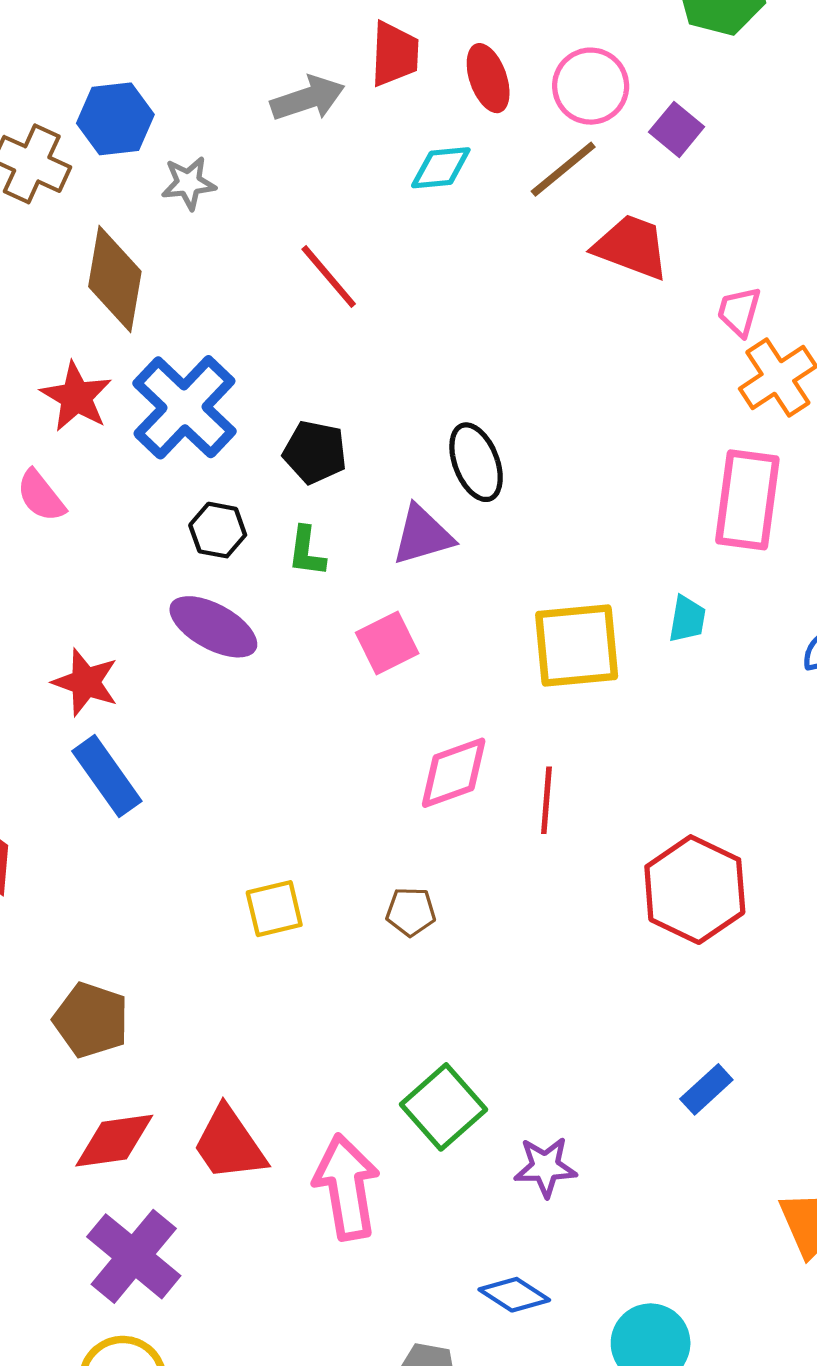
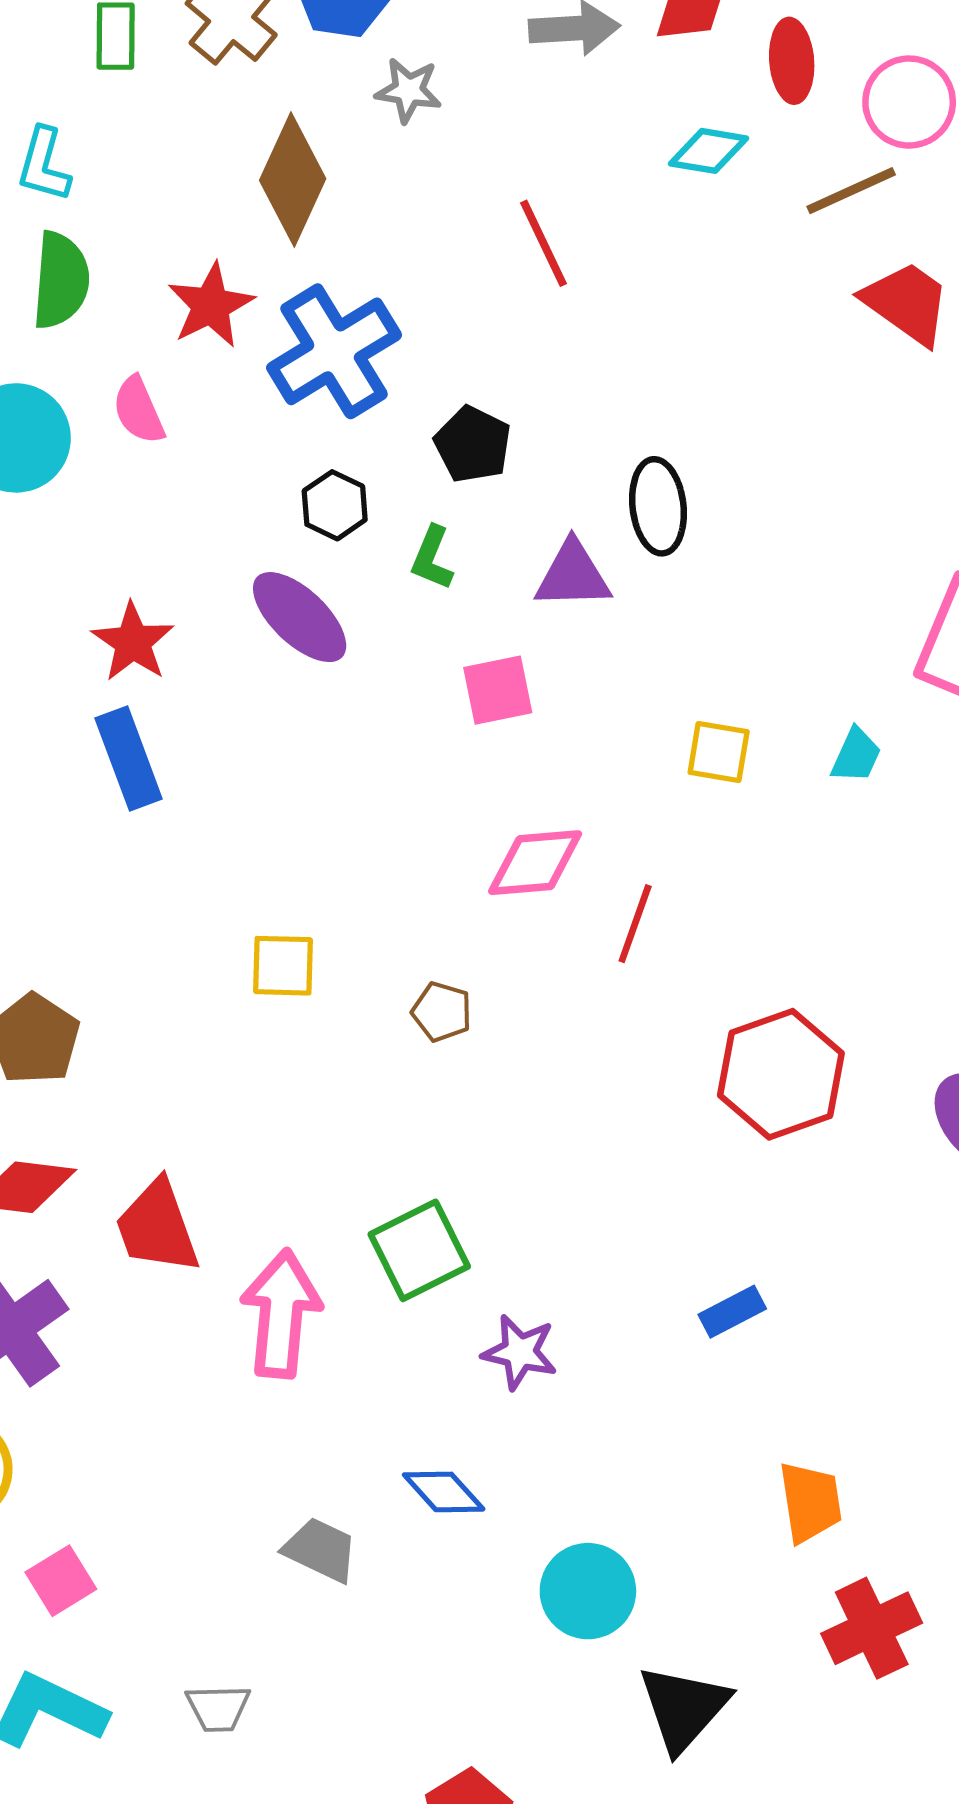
yellow square: (577, 646) -> (719, 752), size x0.6

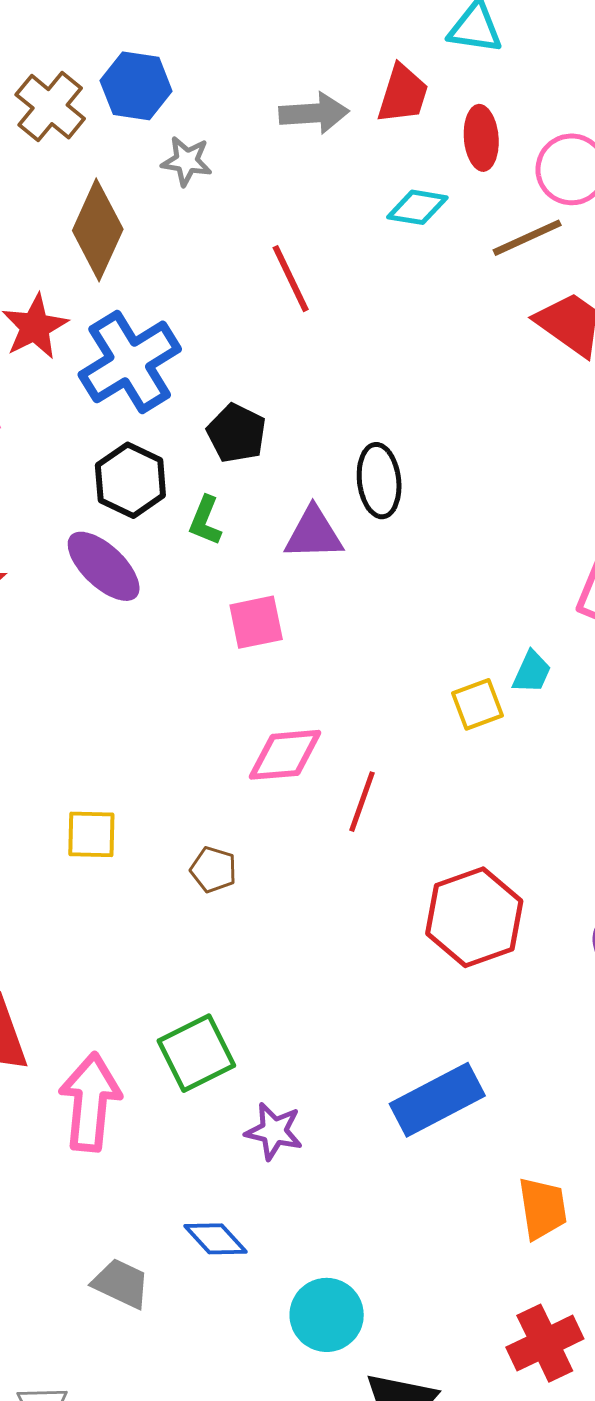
black hexagon: (335, 505) -> (130, 480), size x1.4
yellow square: (719, 752) -> (477, 704), moved, turned -30
blue rectangle: (732, 1312) -> (437, 1100), size x1.8
orange trapezoid: (810, 1502) -> (542, 1208), moved

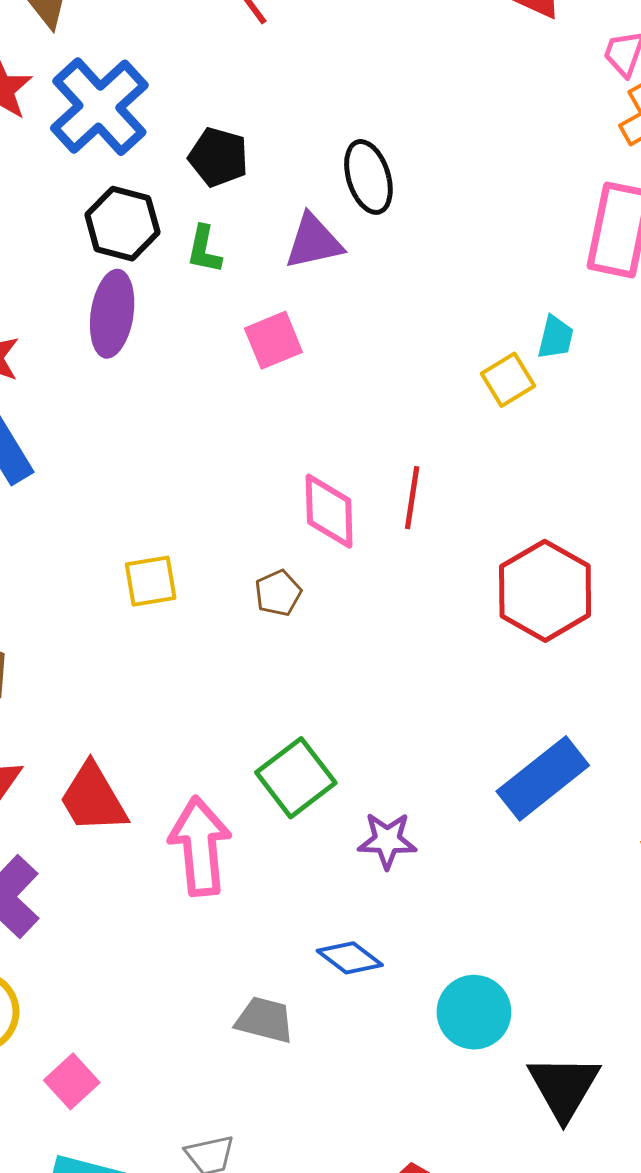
purple ellipse: (104, 566) -> (112, 314), turned 66
pink diamond: (285, 755) -> (329, 511), moved, turned -76
brown pentagon: (213, 870) -> (278, 593), turned -30

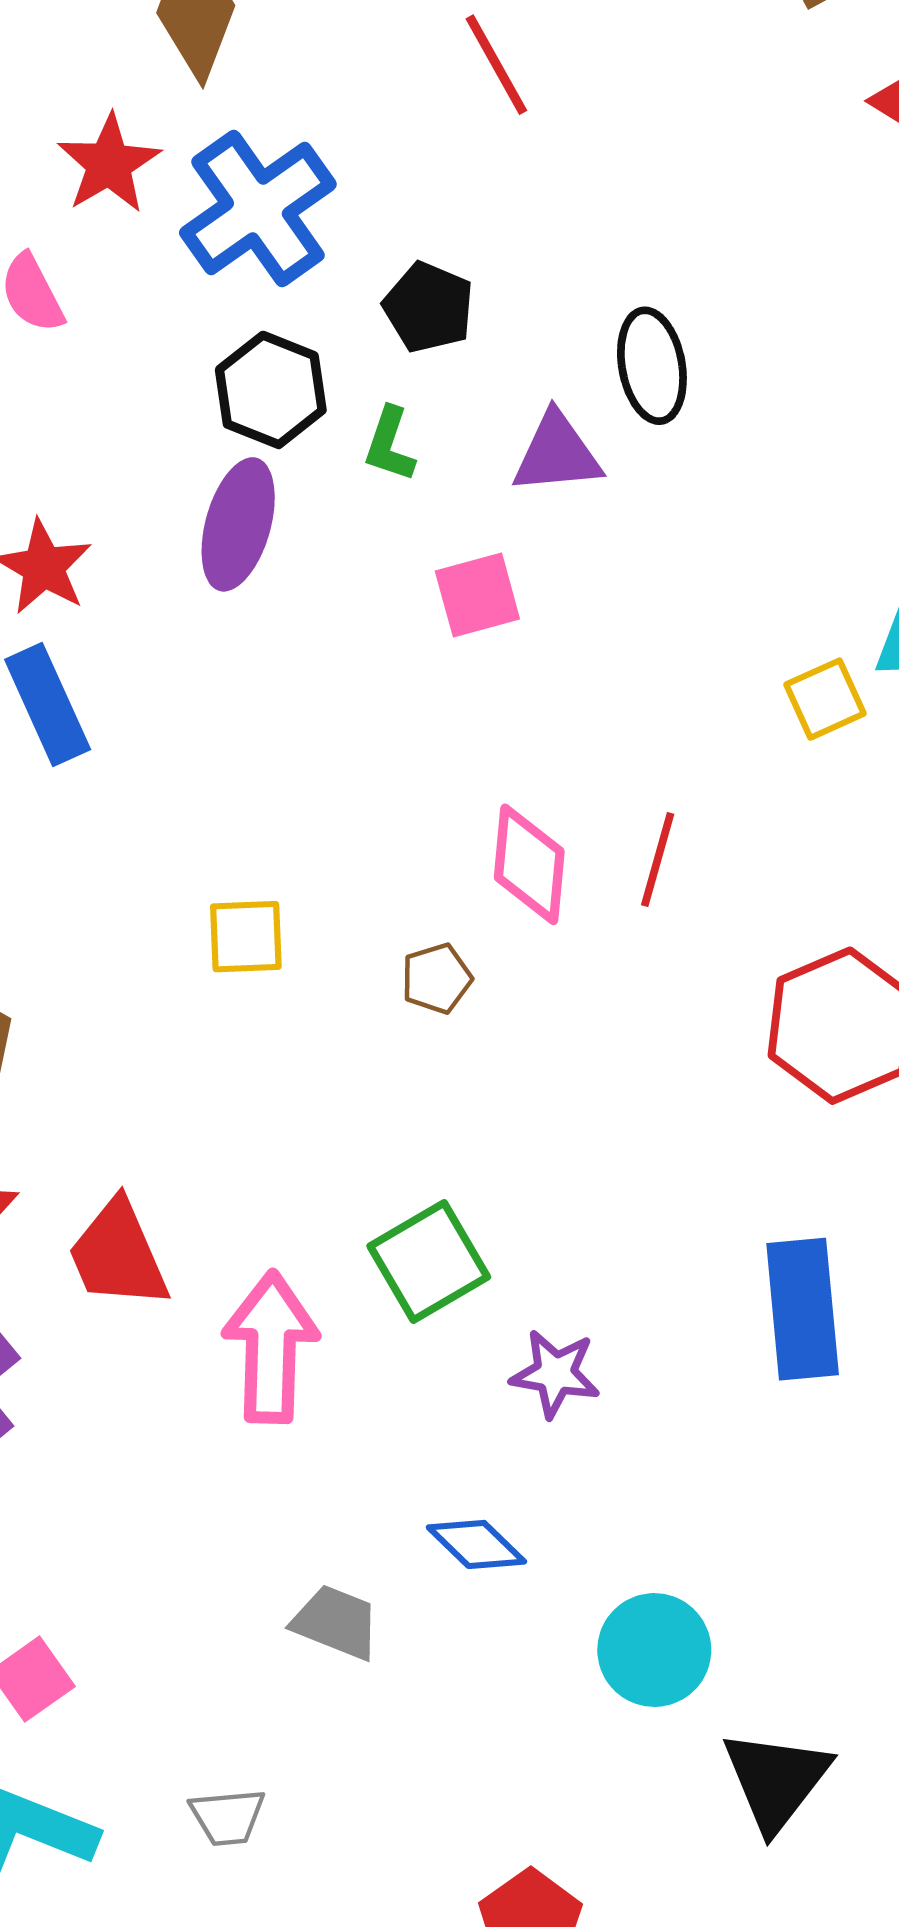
blue rectangle: (543, 778) -> (803, 1309), turned -64

